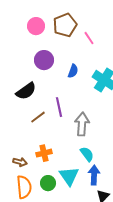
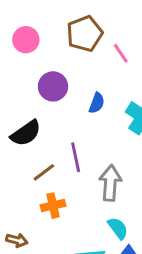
pink circle: (36, 26) -> (26, 40), moved
orange cross: (44, 153) -> (53, 206), moved

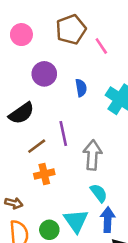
blue semicircle: (97, 103) -> (81, 88), turned -30

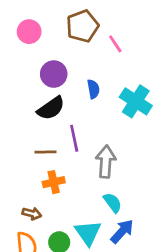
black semicircle: (21, 113) -> (51, 108), moved
brown line: (37, 146) -> (46, 152), turned 36
brown arrow: (14, 203) -> (32, 214), moved
blue arrow: (108, 220) -> (122, 231), turned 40

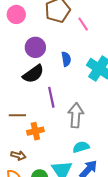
brown line: (46, 152) -> (17, 115), moved
cyan semicircle: (113, 203) -> (81, 147), turned -70

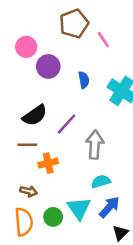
pink circle: (16, 14) -> (26, 47), moved
black semicircle: (33, 74) -> (35, 115), moved
purple line: (51, 97) -> (67, 124), turned 54

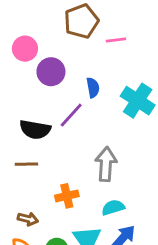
pink line: (103, 40) -> (116, 40), turned -63
black semicircle: (35, 115) -> (35, 129), turned 45
purple line: (67, 124) -> (71, 115), moved
orange cross: (48, 163) -> (67, 196), moved

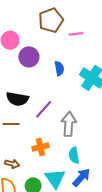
purple line: (71, 115) -> (44, 109), moved
cyan semicircle: (113, 207) -> (74, 155), turned -84

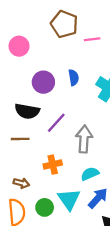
brown pentagon: (51, 20) -> (64, 24), turned -30
purple circle: (29, 57) -> (43, 82), moved
cyan semicircle: (74, 155) -> (90, 174), turned 77

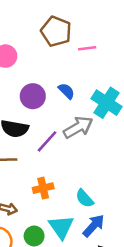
blue semicircle: (74, 77) -> (66, 91), turned -35
gray arrow: (84, 139) -> (78, 127), moved, turned 56
cyan semicircle: (90, 174) -> (85, 198), turned -108

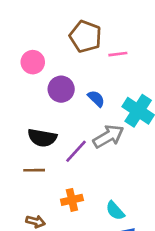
purple circle: (33, 96) -> (61, 89), moved

